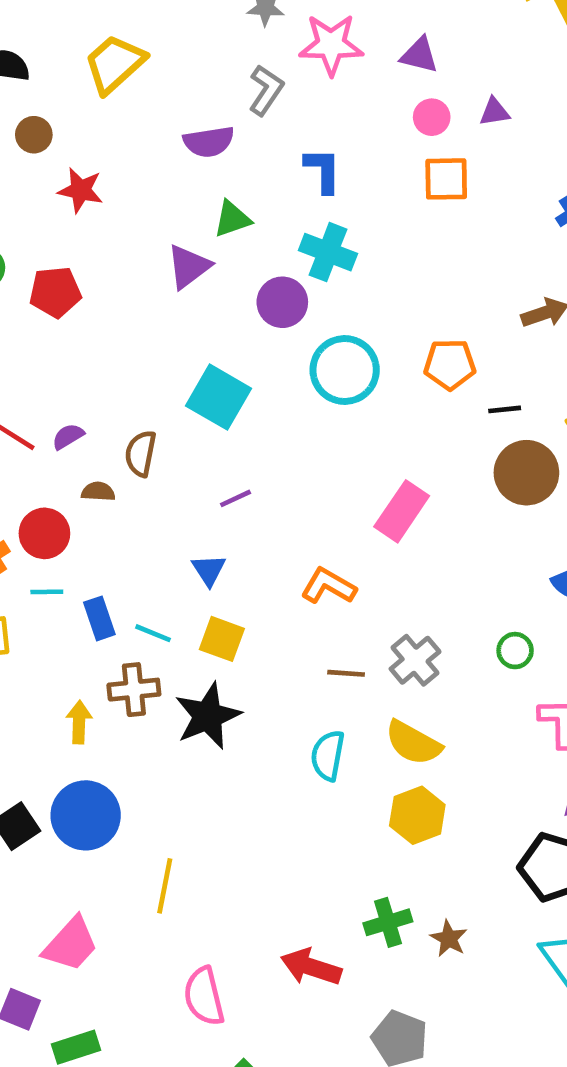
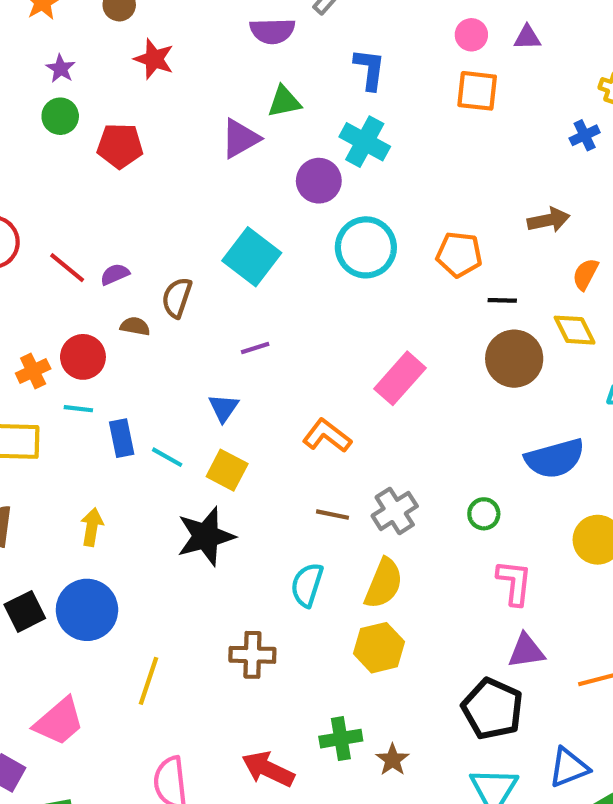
brown cross: (134, 690) -> (252, 655), moved
yellow semicircle: (413, 743) -> (384, 583), turned -104

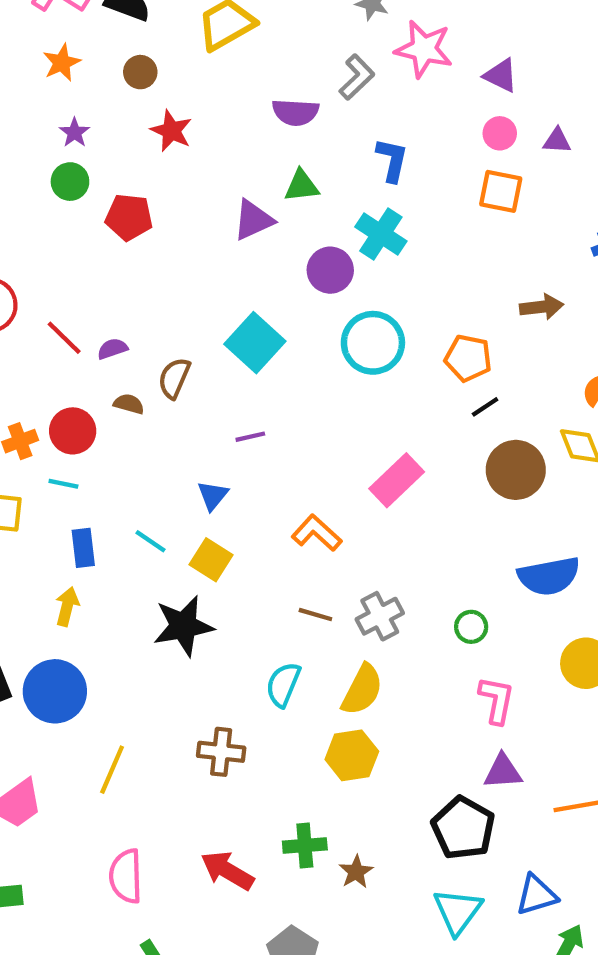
brown arrow: (549, 220) -> (542, 307), moved
black line: (502, 300) -> (485, 407), moved, turned -40
blue rectangle: (122, 438) -> (83, 548), moved

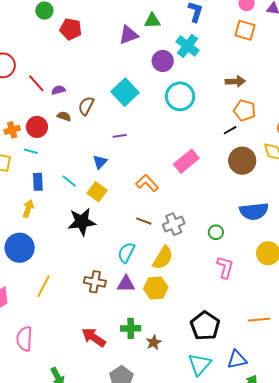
brown arrow: (542, 307) -> (235, 81), moved
orange pentagon: (468, 358) -> (245, 110), moved
purple triangle: (503, 772) -> (126, 284), moved
pink semicircle: (126, 876) -> (24, 339), moved

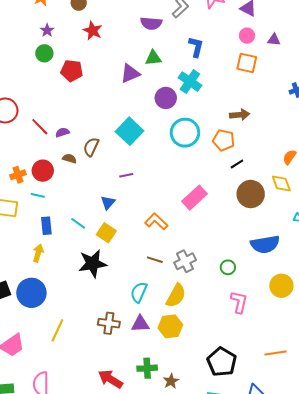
orange pentagon: (245, 110) -> (224, 140), moved

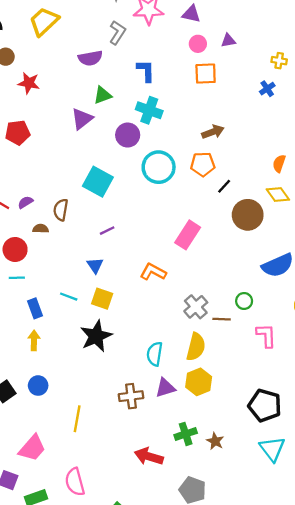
brown line: (155, 260) -> (222, 319), moved
blue circle: (31, 293) -> (38, 386), size x0.6

